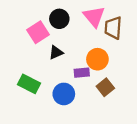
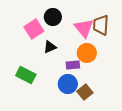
pink triangle: (94, 17) -> (84, 28), moved
brown square: (105, 87) -> (85, 92), moved
blue circle: (64, 94) -> (68, 84), moved

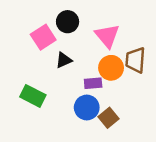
brown trapezoid: (101, 25) -> (135, 60), moved

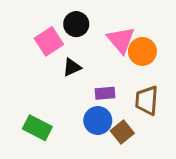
brown trapezoid: (135, 60) -> (147, 100), moved
orange circle: (111, 68) -> (142, 51), moved
green rectangle: (33, 96) -> (37, 128), moved

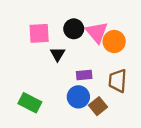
black circle: (76, 24) -> (74, 29), moved
pink square: (49, 41) -> (39, 33), turned 30
black triangle: (72, 67) -> (58, 54), turned -35

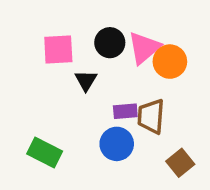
pink triangle: (97, 32) -> (144, 48), turned 30
brown trapezoid: (118, 81) -> (151, 116), moved
brown square: (98, 106) -> (180, 163), moved

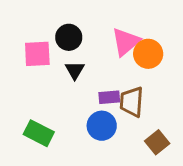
black circle: (110, 43) -> (69, 37), moved
pink square: (58, 50) -> (37, 54), moved

